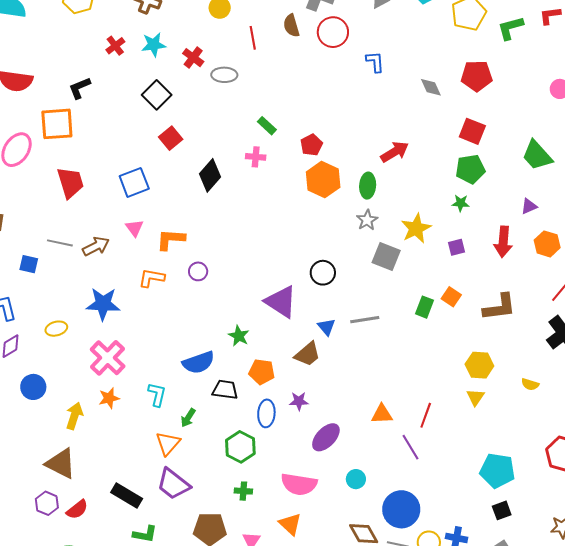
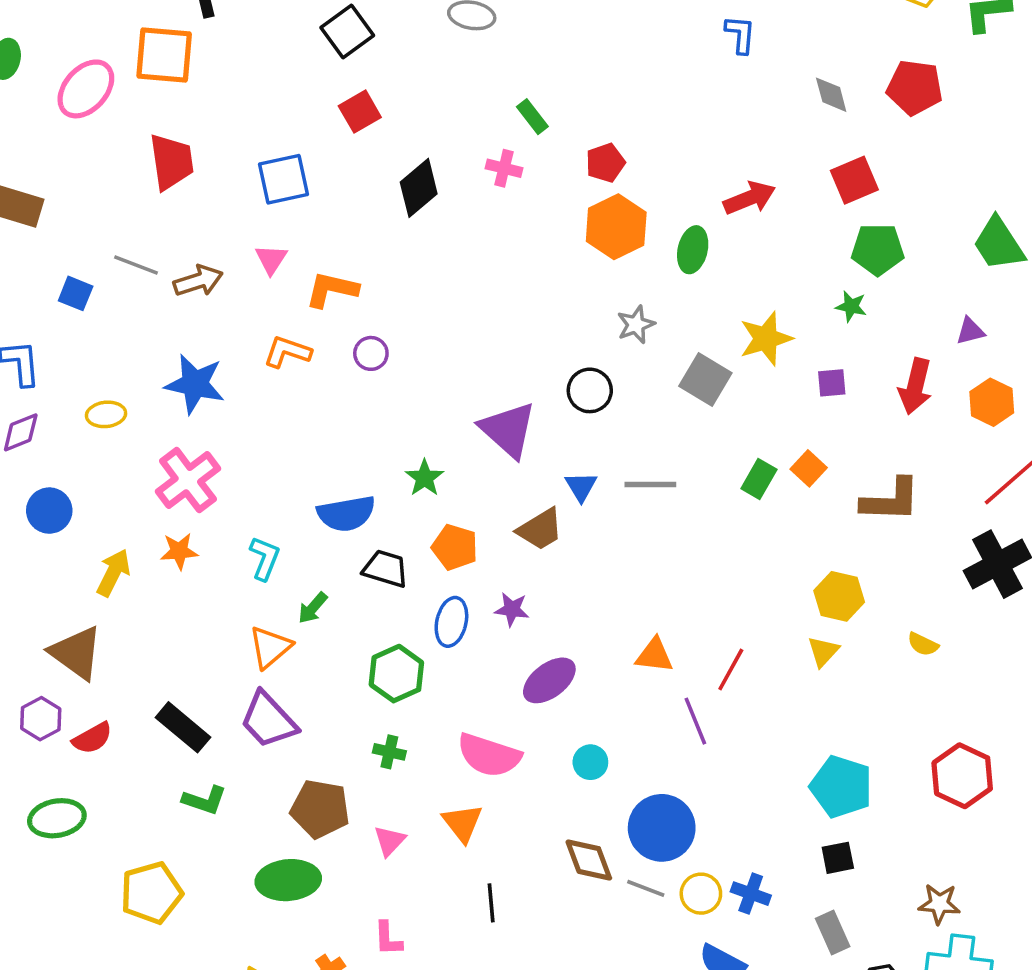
red square: (472, 131) -> (854, 180), moved, turned 36
gray star: (367, 220) -> (636, 325), moved

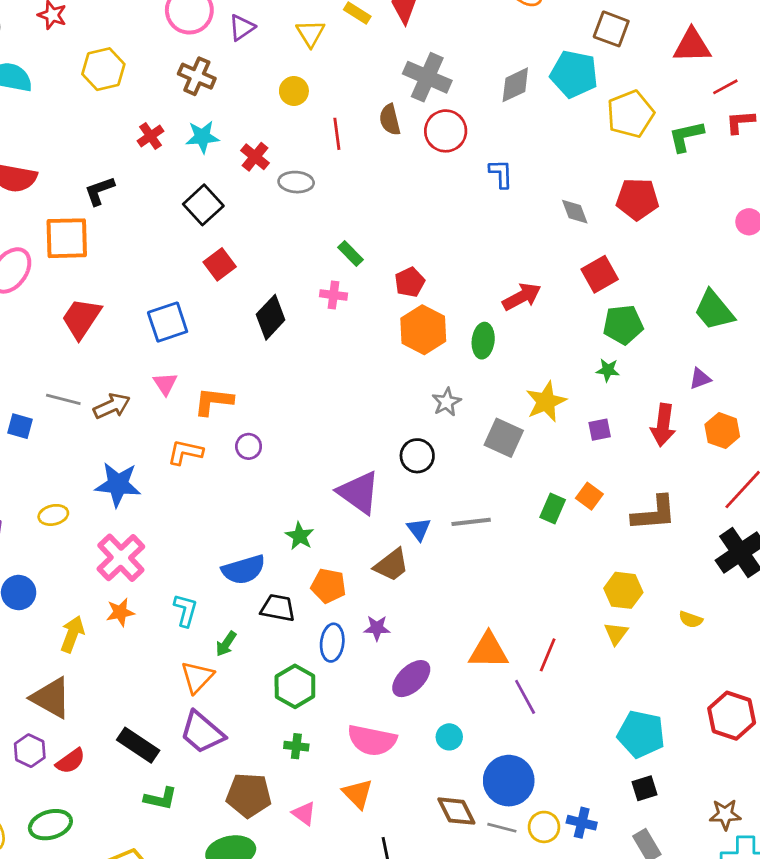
red trapezoid: (171, 162) -> (81, 318), turned -132
orange triangle: (654, 655) -> (488, 651), size x1.4
pink triangle: (390, 841) -> (304, 813), turned -30

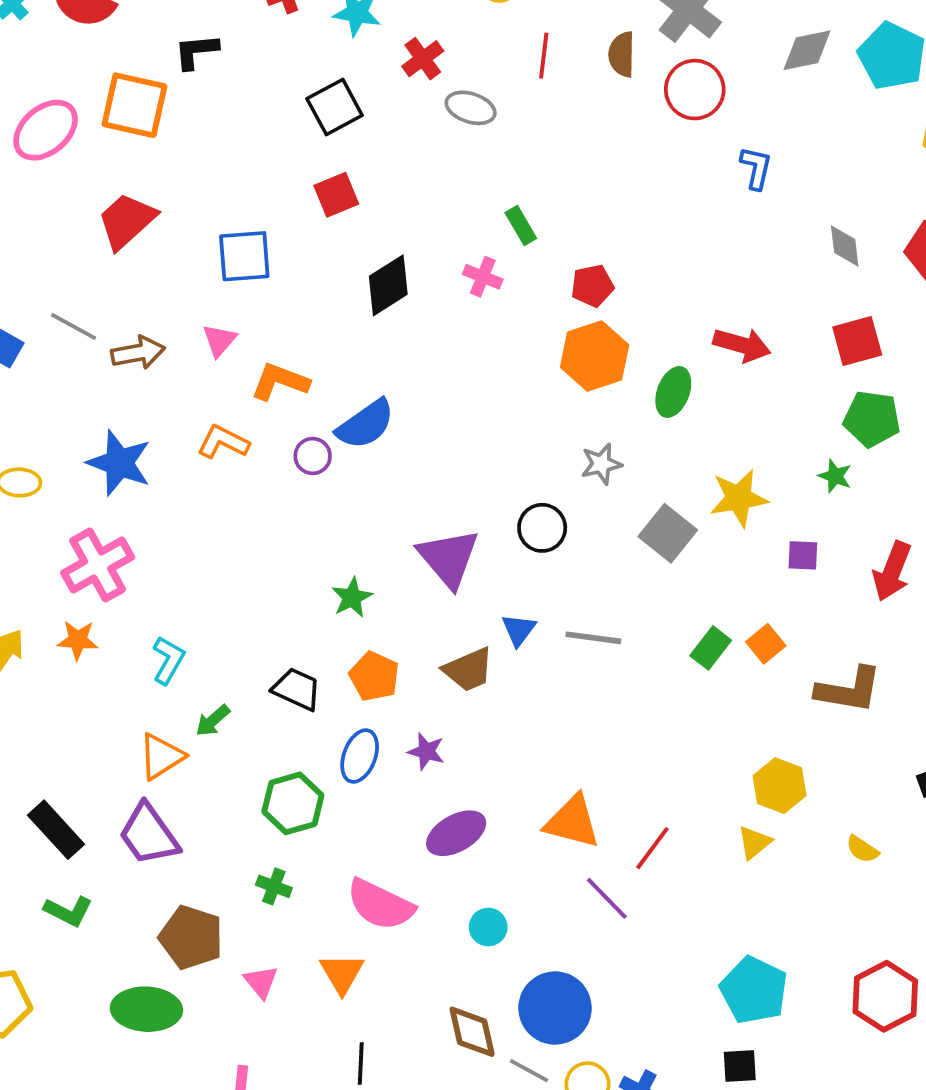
red arrow: (522, 297) -> (742, 345), turned 30
blue semicircle: (244, 570) -> (366, 424), moved, turned -33
purple line: (525, 697) -> (607, 898), turned -30

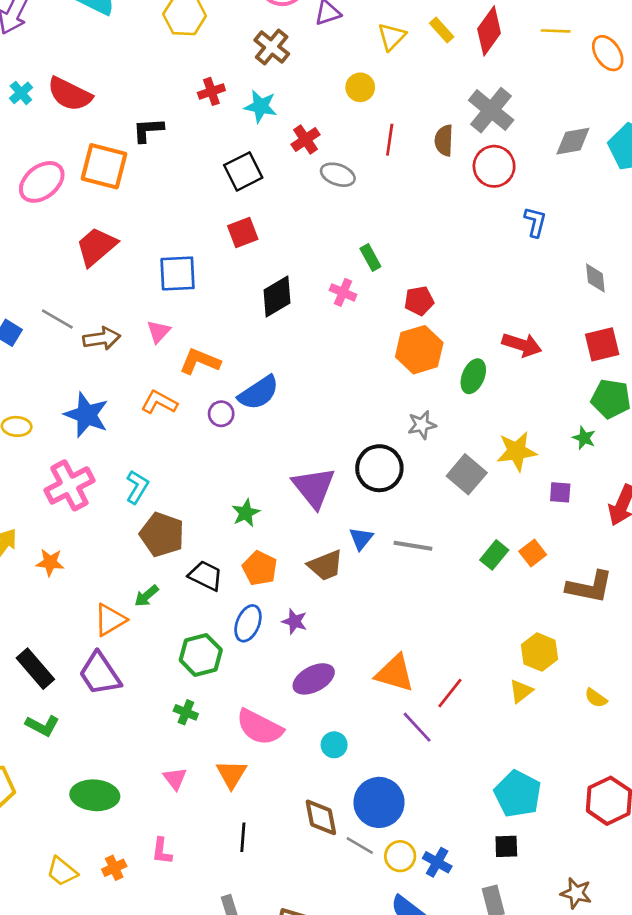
black circle: (542, 528) -> (379, 468), size x1.4
orange star: (78, 640) -> (50, 562), moved
cyan L-shape: (168, 660) -> (137, 487), moved
brown pentagon: (191, 937) -> (162, 535), moved

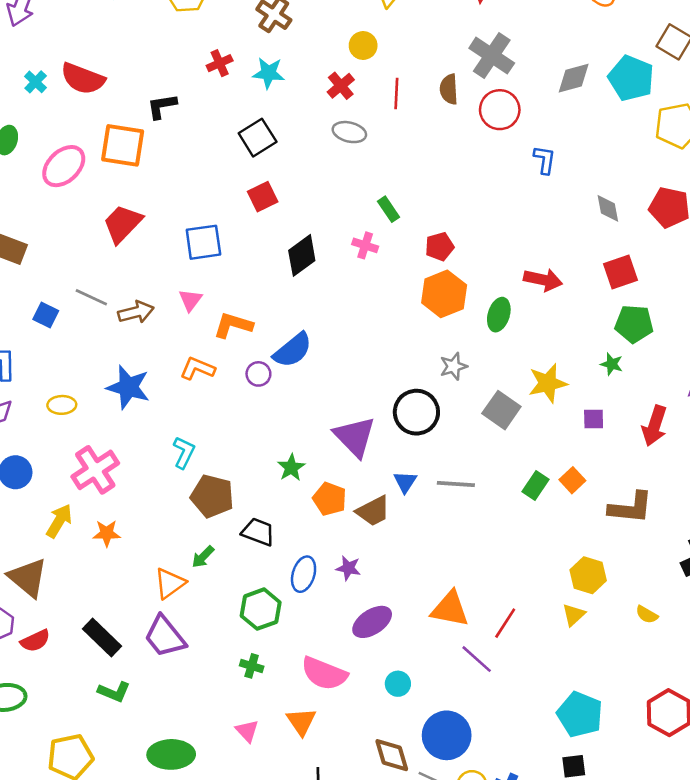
red cross: (305, 139) -> (341, 86), moved
pink cross: (69, 485) -> (95, 470), moved
orange pentagon: (260, 568) -> (330, 499), moved

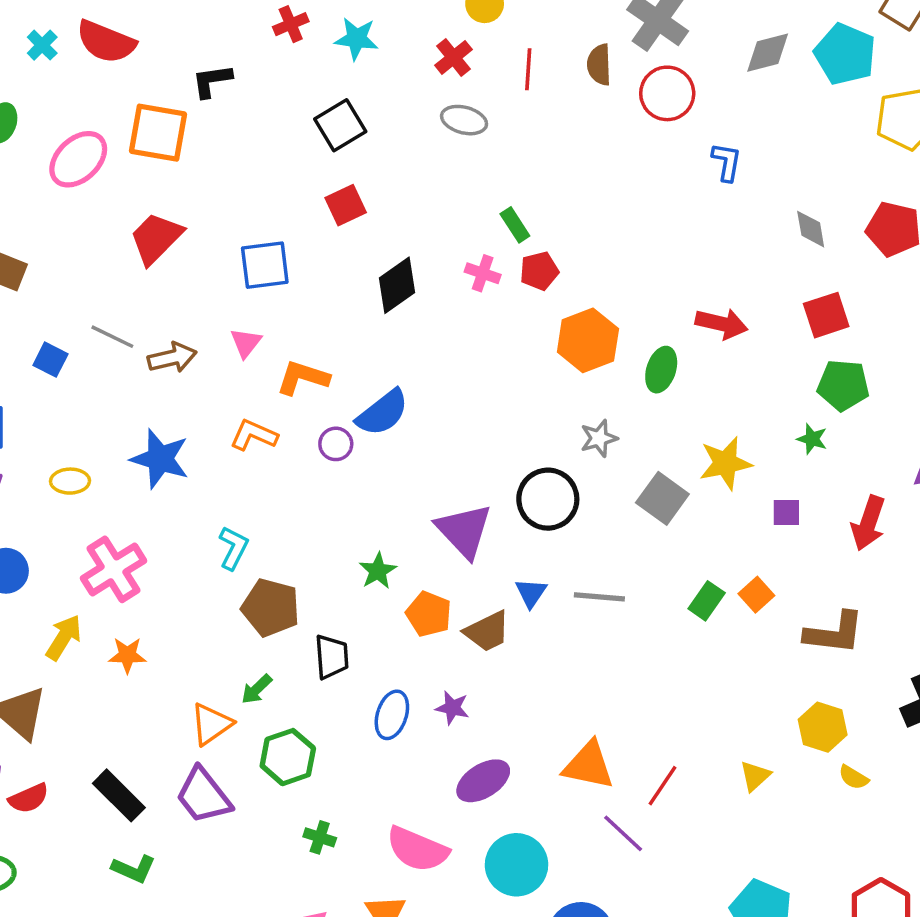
red pentagon: (439, 247) -> (539, 271), moved
black trapezoid: (258, 532) -> (332, 657), turned 64
yellow hexagon: (588, 575) -> (823, 727), moved
green hexagon: (261, 609) -> (288, 757), moved
cyan circle: (398, 684) -> (516, 865), size x1.8

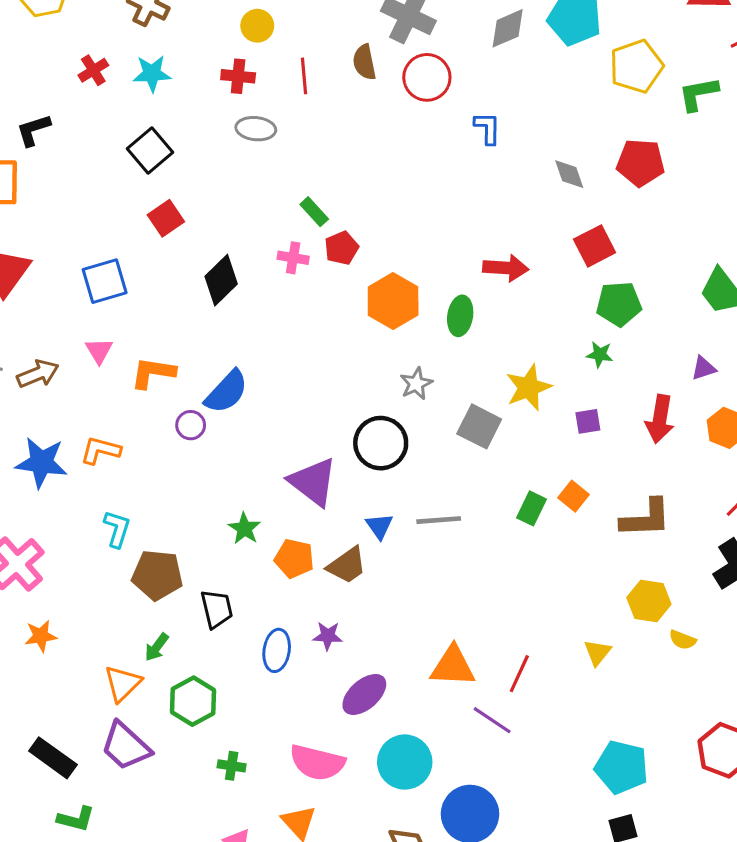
red cross: (454, 57) -> (238, 76), turned -36
orange L-shape: (254, 435) -> (100, 450), moved

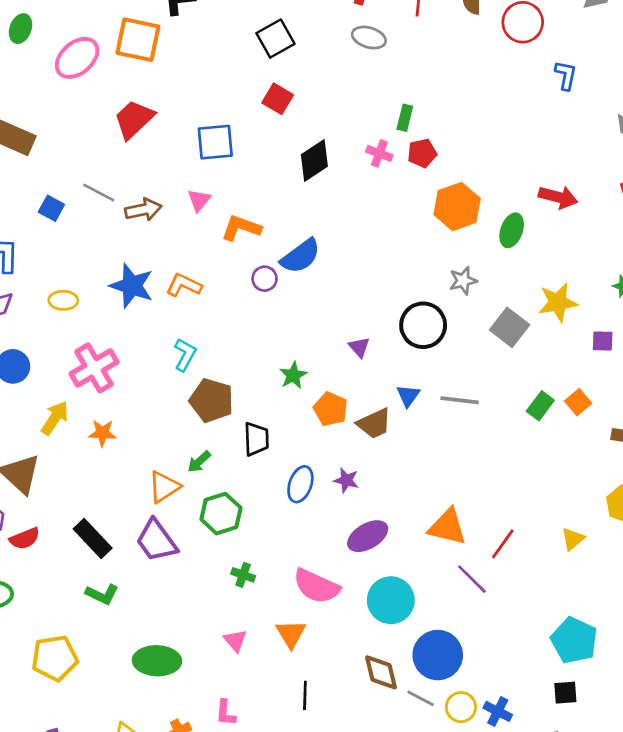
green rectangle: (314, 212) -> (405, 118), turned 45
red square: (166, 218) -> (278, 99), turned -36
purple triangle: (313, 482) -> (359, 347), size x0.5

